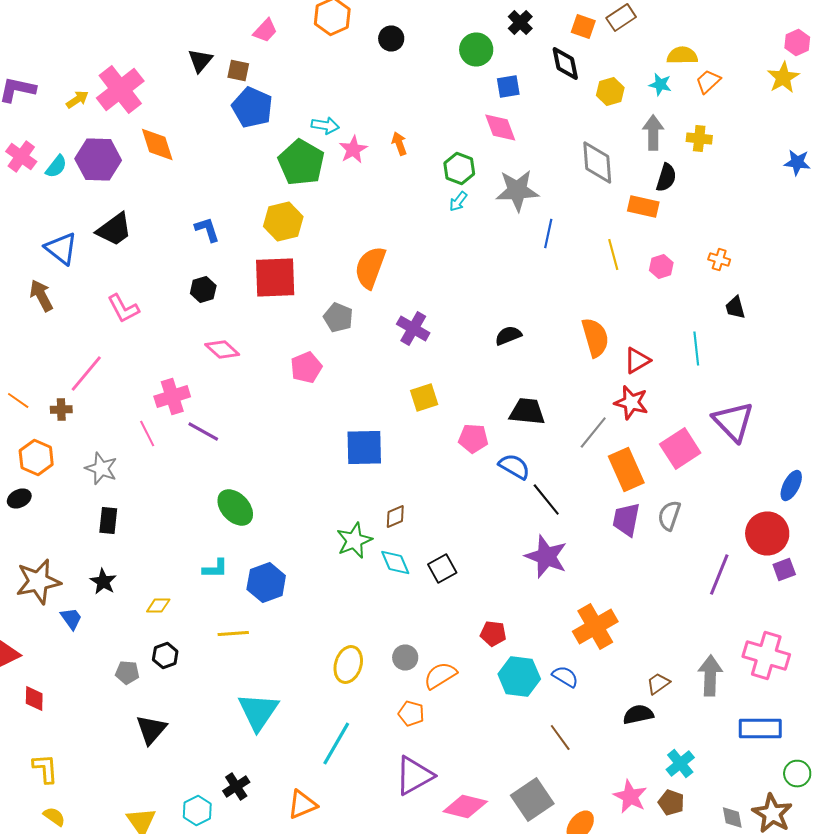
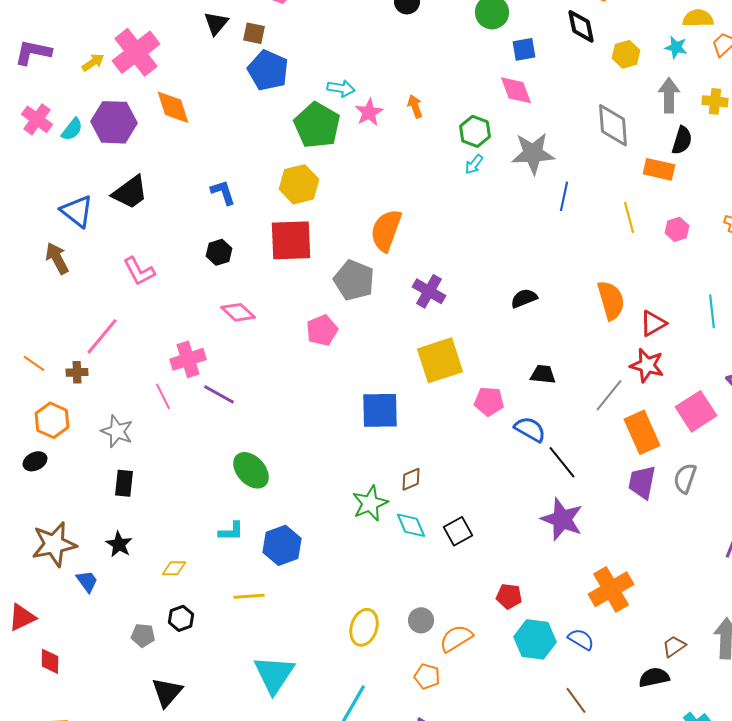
gray pentagon: (338, 318) -> (354, 280), size x1.4
yellow square: (424, 398) -> (440, 360), size x1.6
black trapezoid: (527, 412) -> (543, 374), size x0.7

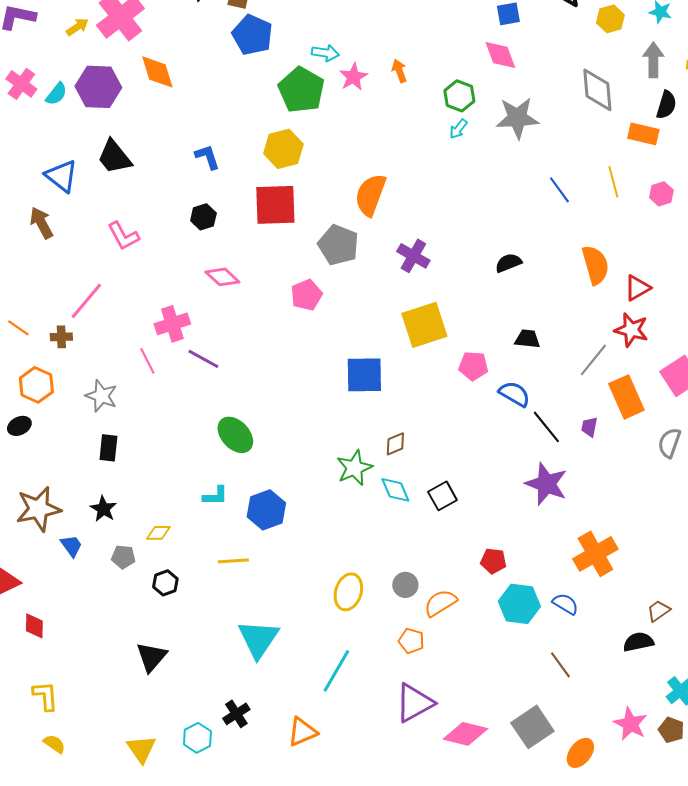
black trapezoid: (130, 192) -> (114, 157), turned 87
blue line: (564, 196) -> (559, 190), moved, turned -48
purple trapezoid: (642, 482) -> (589, 427), moved, size x0.6
gray pentagon: (143, 635) -> (123, 557), moved

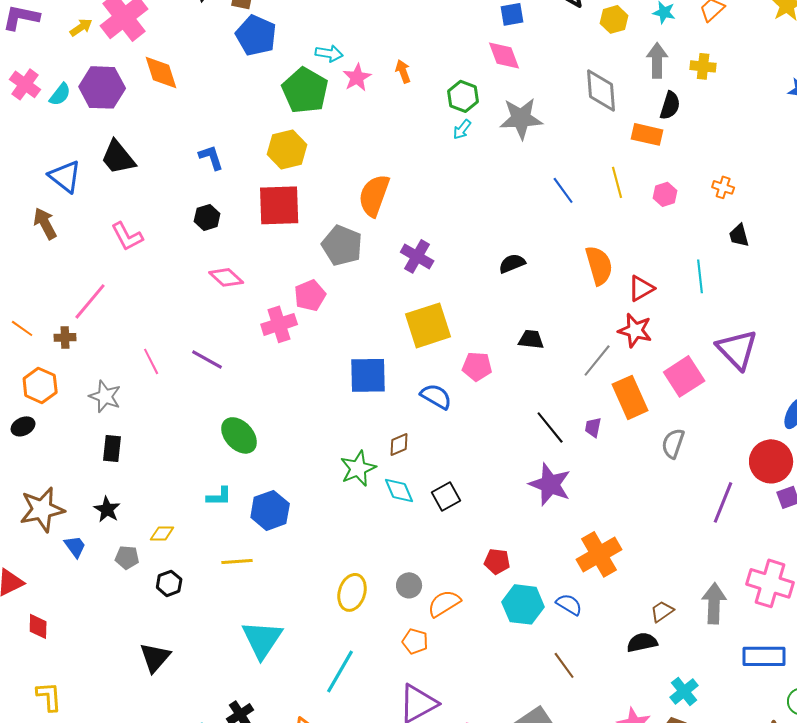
pink cross: (172, 324) -> (279, 324), moved
blue semicircle: (514, 394) -> (436, 396), moved

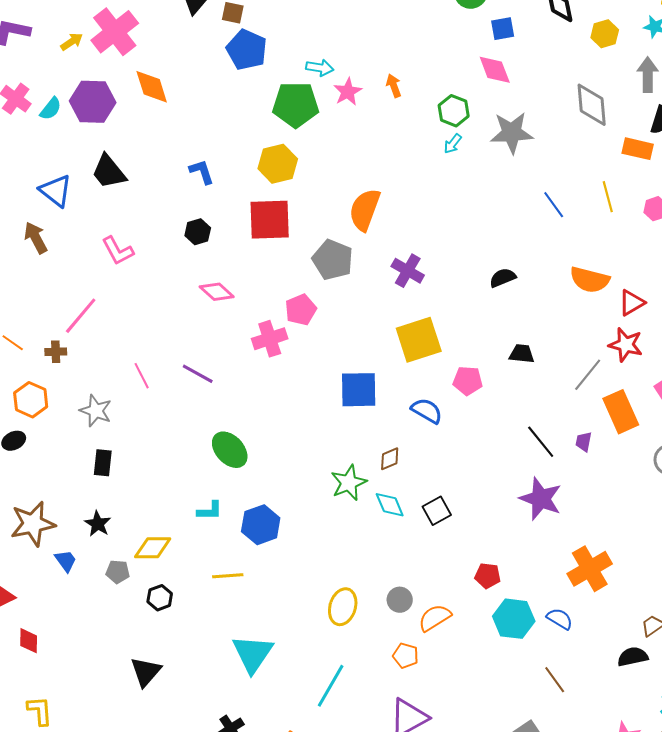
green pentagon: (305, 90) -> (296, 105), turned -30
orange semicircle: (599, 265) -> (590, 280), turned 120
yellow diamond: (162, 533) -> (153, 548), size x1.5

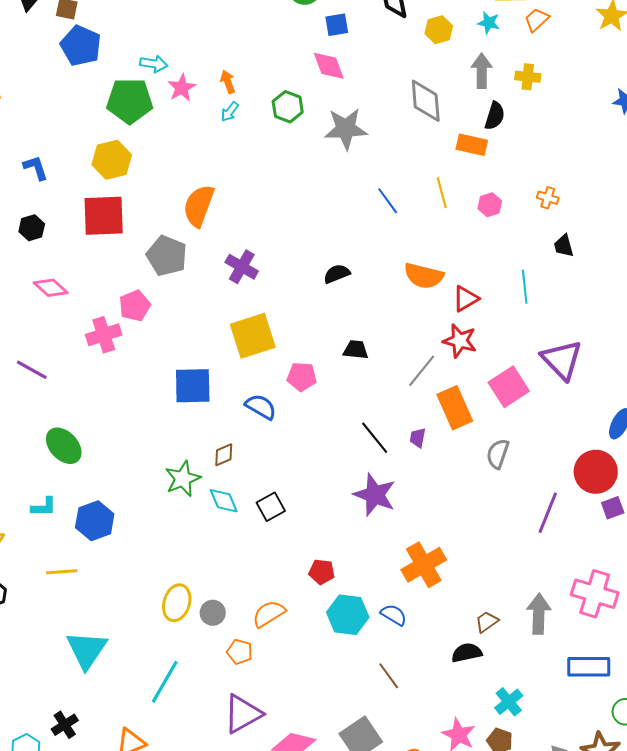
cyan arrow: (453, 144) -> (230, 112), moved
gray circle: (400, 600) -> (213, 613), moved

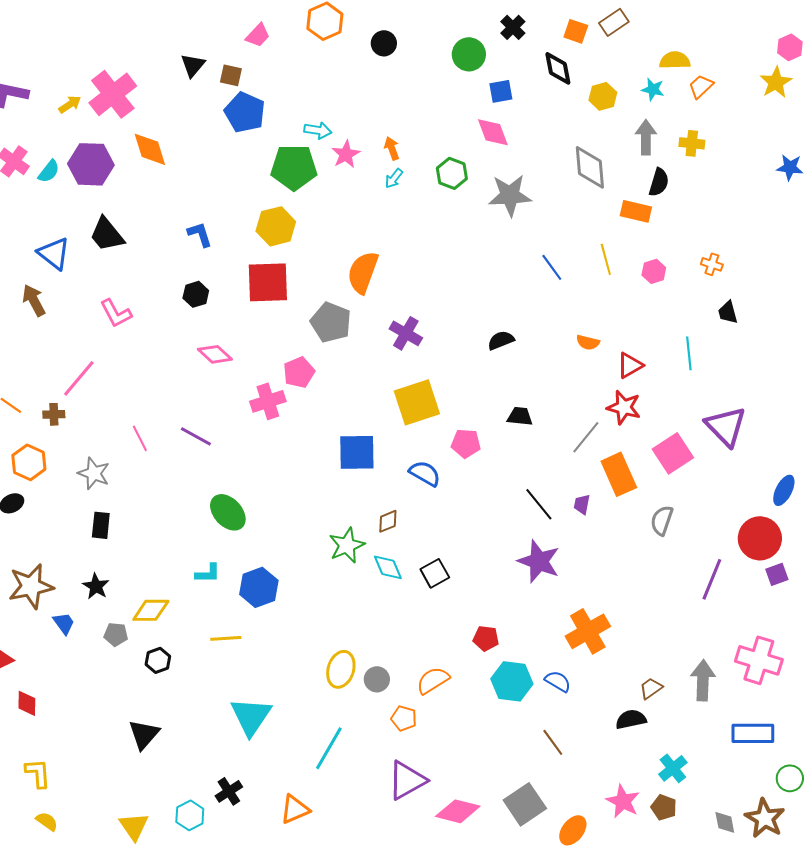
orange semicircle: (424, 276) -> (588, 342), size x0.6

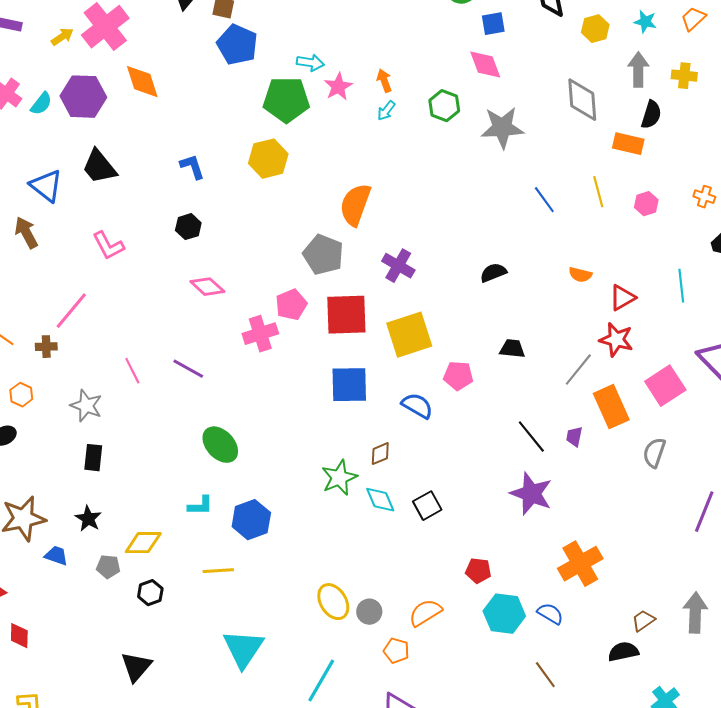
red square: (268, 282) -> (346, 315), moved
orange hexagon: (29, 462) -> (21, 395), size x0.7
blue trapezoid: (64, 623) -> (56, 556), turned -35
yellow ellipse: (341, 669) -> (333, 602), turned -48

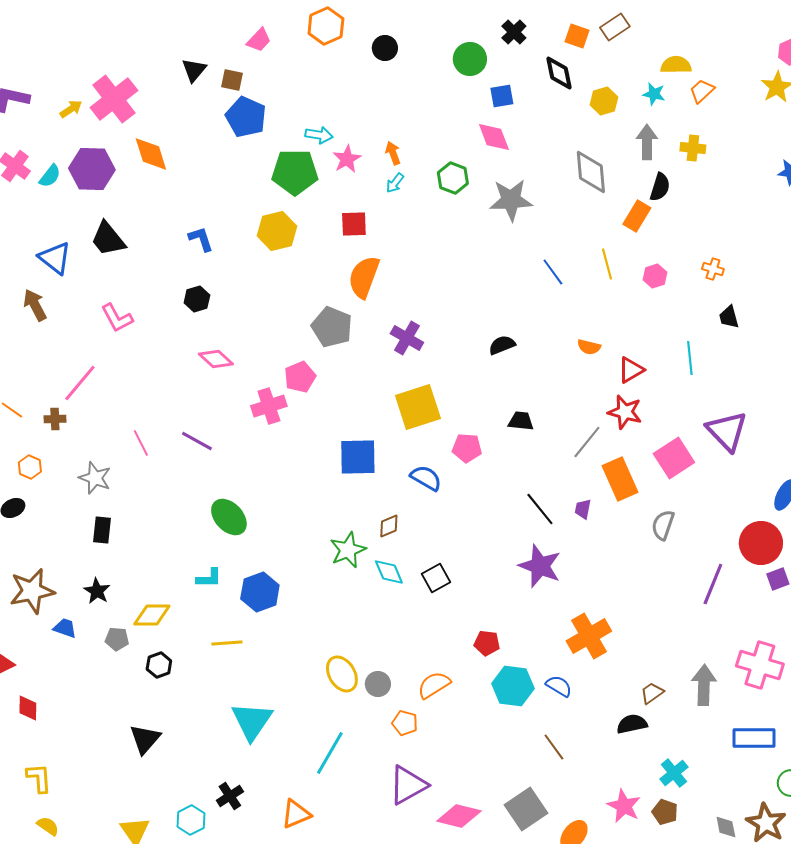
orange rectangle: (628, 144) -> (637, 216), turned -72
red square: (346, 315) -> (354, 224), moved, size x0.6

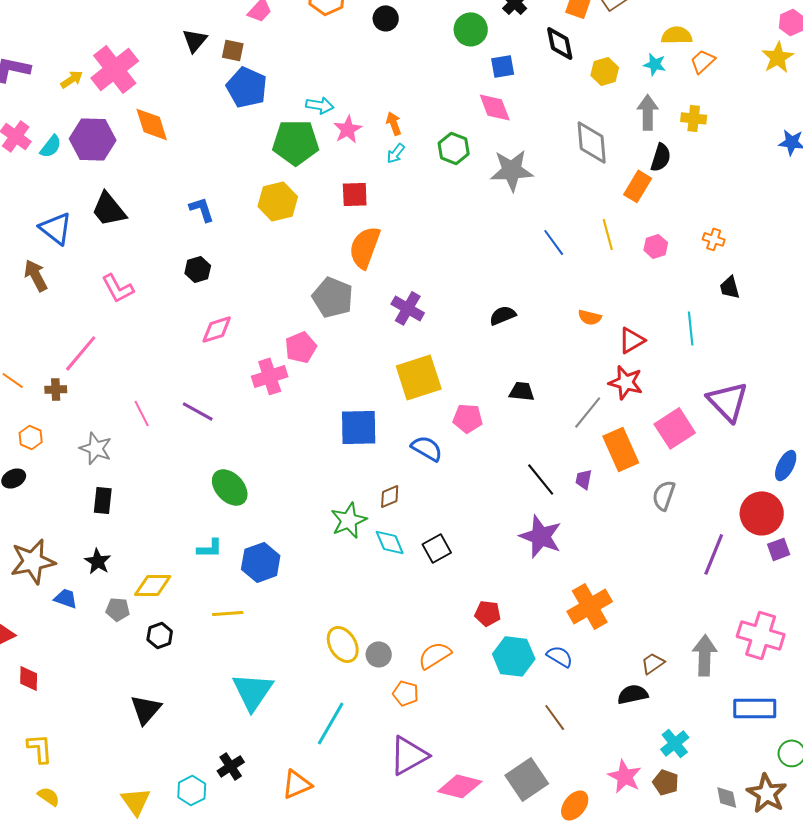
pink diamond: (216, 359) -> (217, 329), turned -60

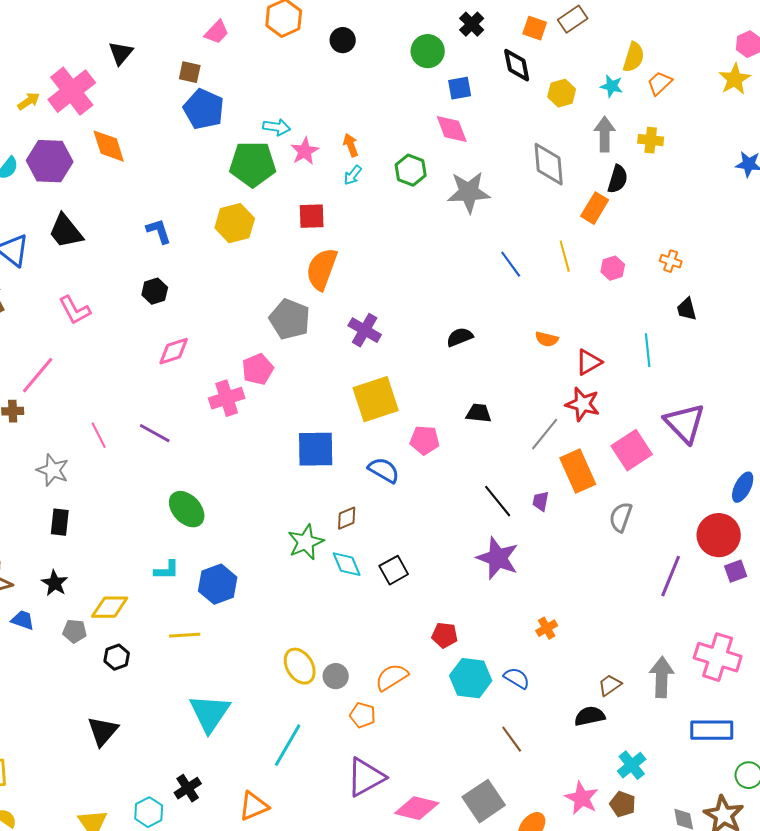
yellow semicircle: (677, 35) -> (634, 57), turned 108
black triangle: (195, 40) -> (121, 53), moved
orange cross: (590, 606) -> (547, 628), size x0.5

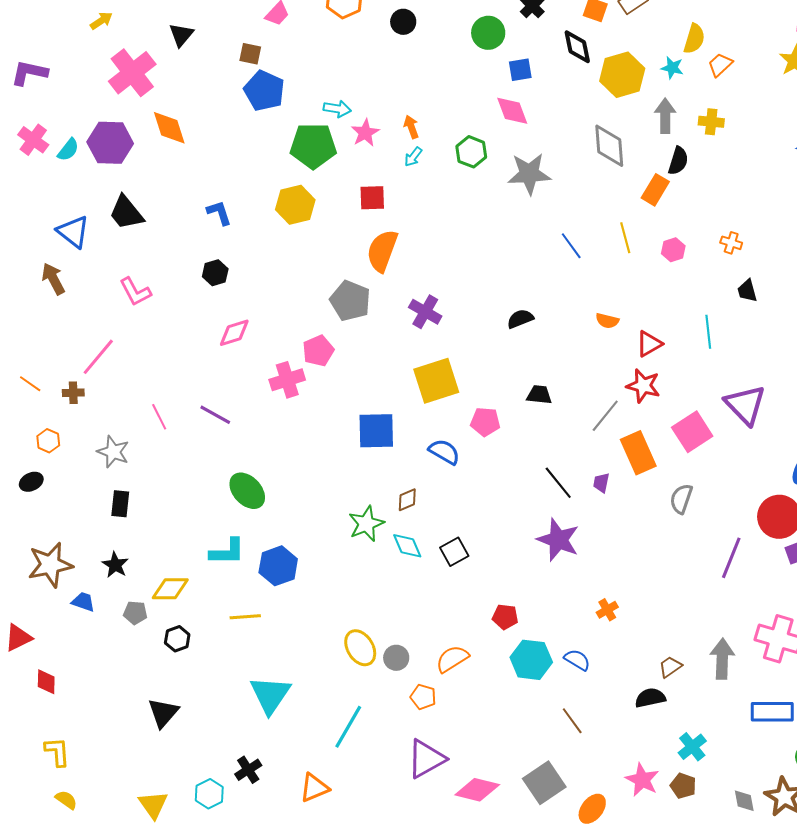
yellow hexagon: (562, 93) -> (622, 75), size x1.6
yellow arrow: (29, 101) -> (101, 21), moved
cyan L-shape: (167, 570) -> (227, 552), size x1.4

